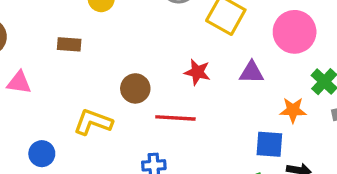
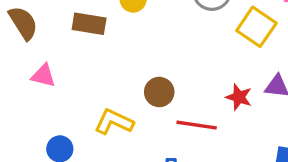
brown rectangle: (69, 44) -> (89, 24), moved, size x1.4
red star: (197, 72) -> (239, 97), moved

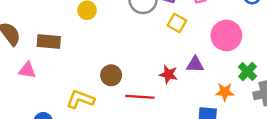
brown rectangle: (89, 24) -> (49, 41), moved
yellow square: (256, 27) -> (177, 23), size x0.7

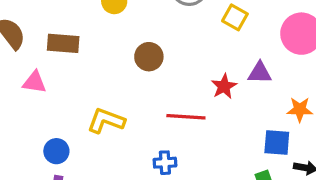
red star: (168, 74) -> (224, 86), turned 30
brown circle: (111, 75) -> (149, 57), moved

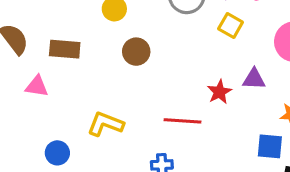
brown circle: (149, 57) -> (136, 52), moved

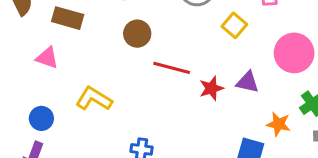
pink triangle: (37, 86) -> (47, 58), moved
red line: (182, 121) -> (172, 68), moved

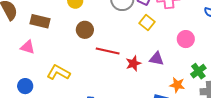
pink circle: (294, 53) -> (186, 39), size x0.7

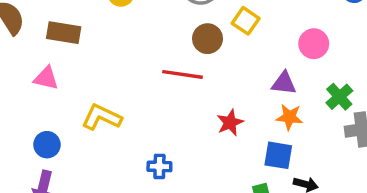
brown circle: (85, 30) -> (208, 39), moved
purple triangle: (157, 59) -> (284, 83), moved
red star: (133, 63) -> (230, 123), moved
orange star: (177, 85) -> (289, 117), moved

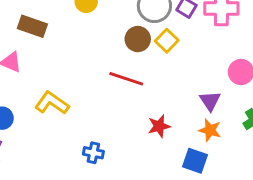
yellow square: (246, 21) -> (167, 41), moved
brown circle: (208, 39) -> (138, 39), moved
purple triangle: (284, 83) -> (210, 101), turned 40

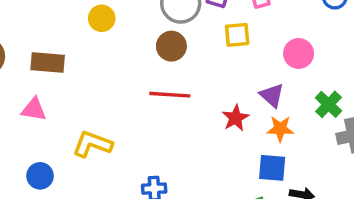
yellow square: (167, 41) -> (237, 35), moved, turned -35
red star: (159, 126) -> (235, 118), moved

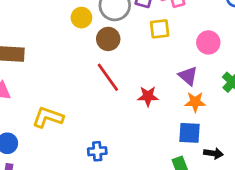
yellow circle: (102, 18) -> (81, 18), moved
red line: (170, 95) -> (108, 77), turned 52
red star: (235, 118) -> (148, 96), moved, turned 30

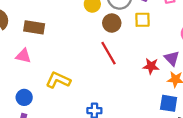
yellow square: (160, 29) -> (142, 20), moved
red star: (148, 96) -> (151, 66), moved

